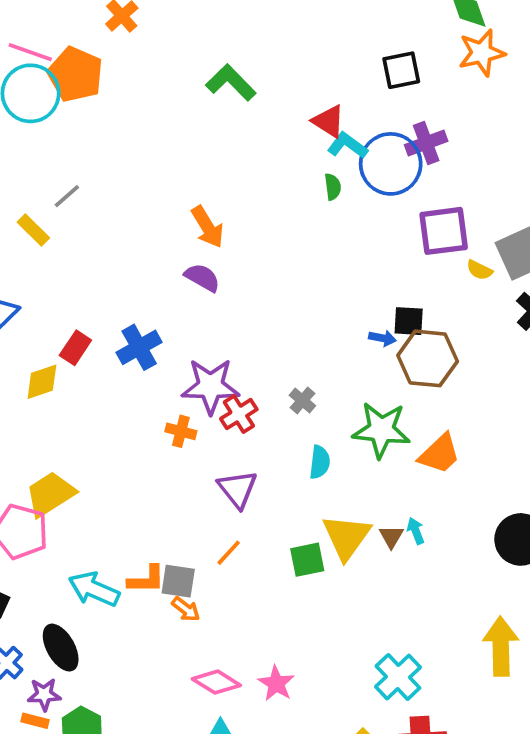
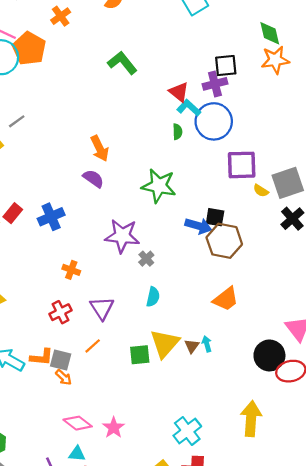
purple cross: (426, 143) -> (215, 84), moved
blue arrow: (383, 338) -> (198, 226), size x1.6
purple star: (211, 386) -> (122, 236), moved
red cross: (239, 414) -> (61, 312), moved
green star: (381, 430) -> (159, 186), moved

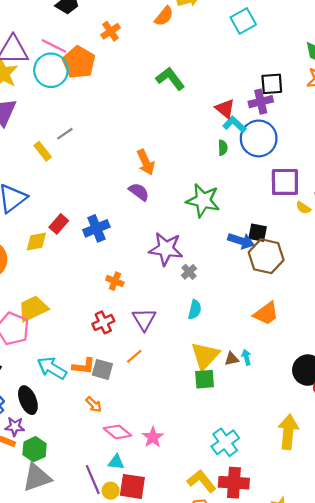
brown triangle: (192, 346) -> (232, 359), turned 40
green square: (140, 355) -> (205, 379), moved
orange arrow: (64, 377) -> (94, 404), moved

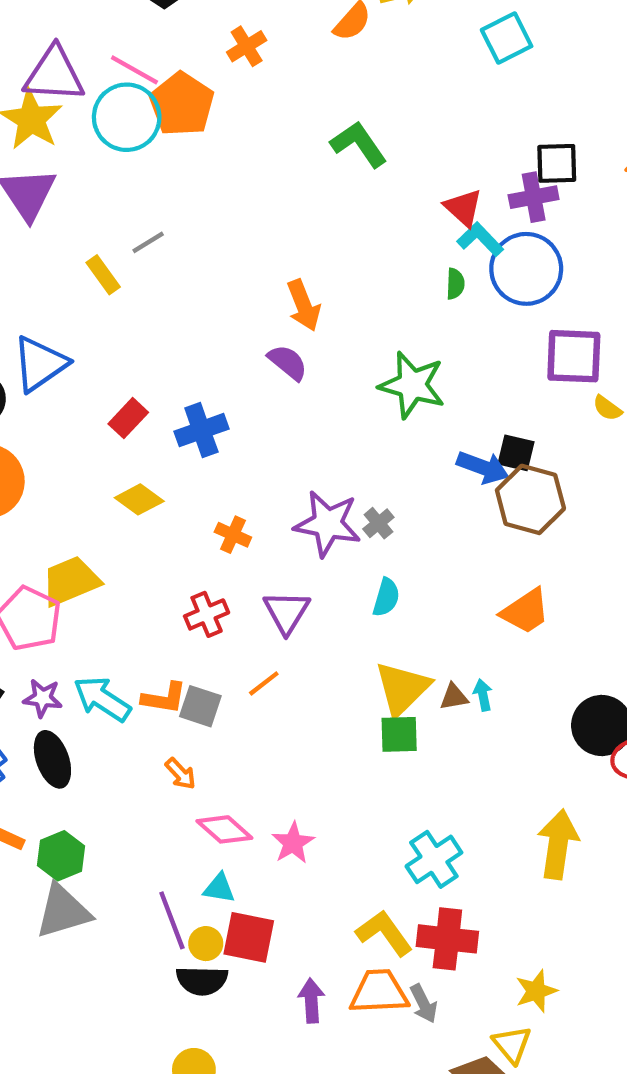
yellow diamond: (36, 242) -> (139, 499), moved, turned 45
purple star: (166, 249) -> (328, 524), moved
purple star: (15, 427) -> (43, 698), moved

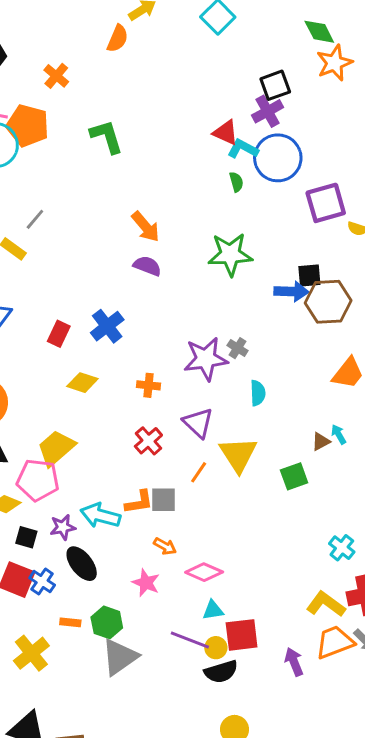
green L-shape: (359, 144) -> (107, 137), moved, turned 36
yellow triangle: (402, 688) -> (238, 454), moved
pink star: (293, 843) -> (146, 583), moved
cyan cross: (434, 859) -> (342, 548), size x0.7
purple line: (172, 920) -> (190, 640), turned -30

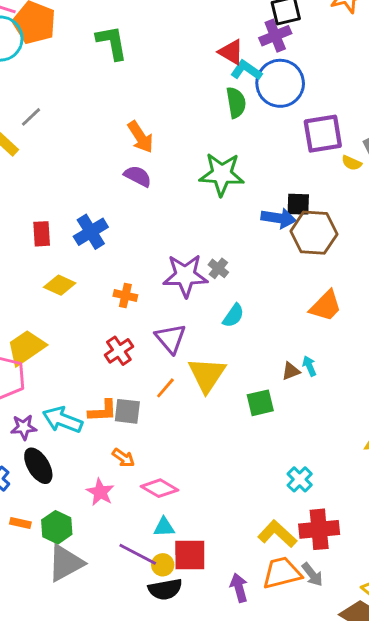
green semicircle: (236, 182) -> (236, 103), size x1.5
red rectangle: (59, 334) -> (42, 234), turned -35
cyan semicircle: (258, 393) -> (233, 316), turned 30

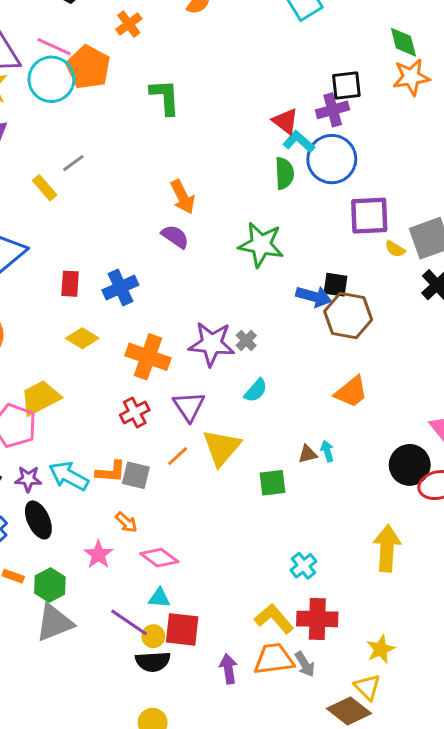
orange cross: (125, 295) -> (148, 357), size x1.8

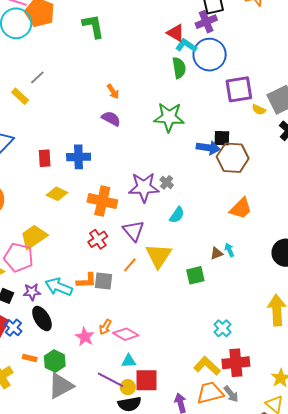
orange arrow: (183, 197) -> (113, 91), size x0.7
blue cross: (120, 288) -> (79, 157), turned 30
orange arrow: (126, 522) -> (105, 327), moved, turned 84

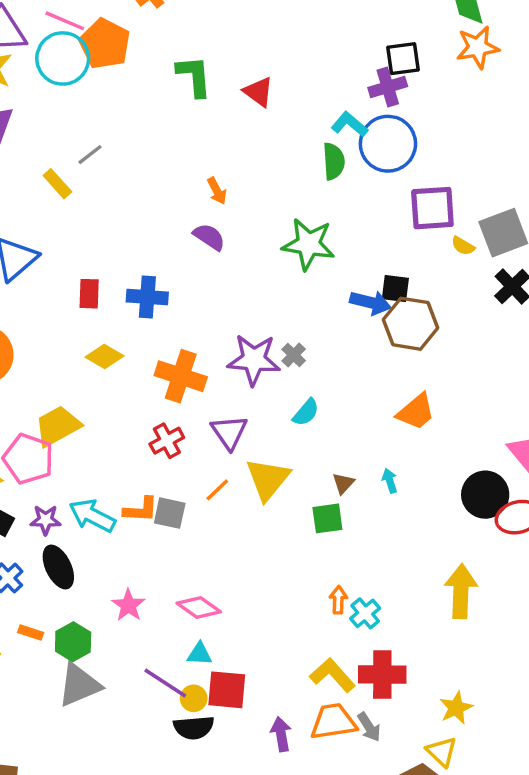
red triangle: (176, 33) -> (259, 92), moved
brown triangle: (217, 253) -> (343, 483), moved, turned -32
orange arrow: (105, 327) -> (338, 600), moved, turned 147

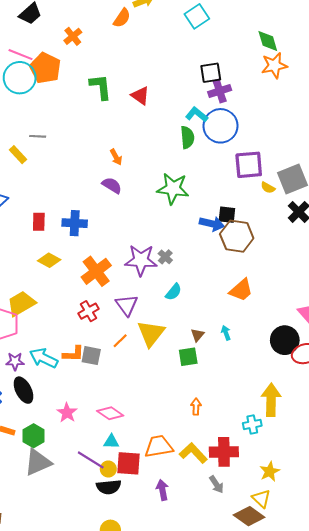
black square: (403, 59) -> (211, 73), moved
gray line: (90, 155) -> (38, 136), turned 42
orange cross: (181, 376) -> (96, 271), turned 36
cyan cross: (365, 613) -> (252, 424), moved, turned 30
orange trapezoid: (333, 722) -> (159, 447), moved

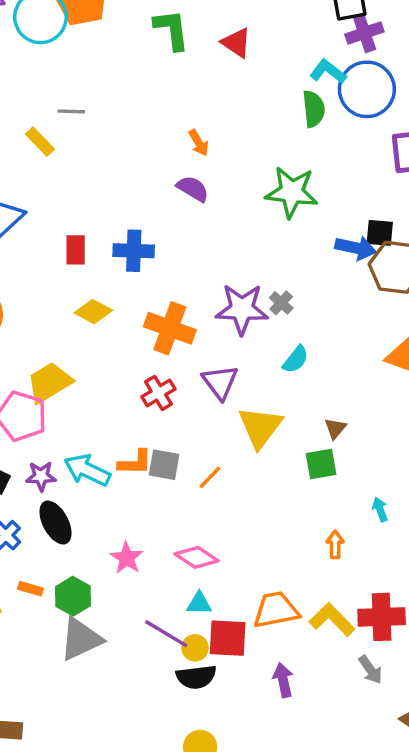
orange cross: (96, 271) -> (170, 328), turned -32
cyan arrow: (226, 333) -> (380, 509), moved
orange line: (120, 341) -> (210, 477), moved

